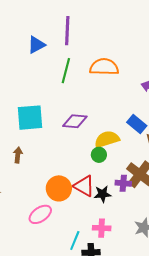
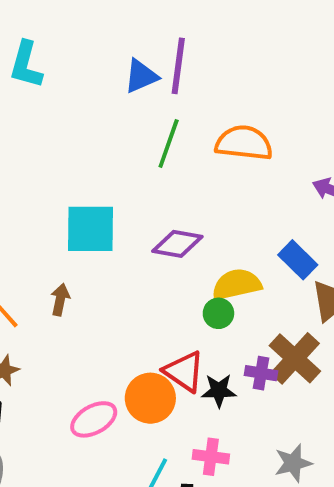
blue triangle: (36, 45) -> (141, 76), moved
orange circle: (59, 188) -> (150, 398), moved

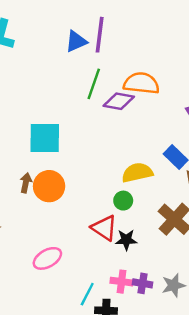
purple diamond: (177, 244) -> (119, 101), moved
green circle: (218, 313) -> (123, 201), moved
purple cross: (261, 373) -> (143, 283), moved
orange circle: (150, 398) -> (49, 186), moved

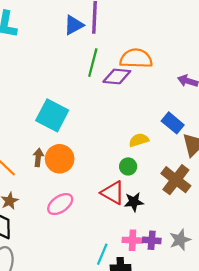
cyan square: (45, 138) -> (52, 115), turned 32
yellow semicircle: (137, 173) -> (139, 140), size x0.7
pink ellipse: (47, 258) -> (60, 204), moved

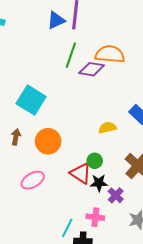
orange circle: (60, 159) -> (48, 141), moved
green circle: (128, 166) -> (95, 161), moved
purple cross: (152, 240) -> (116, 195), moved, turned 35

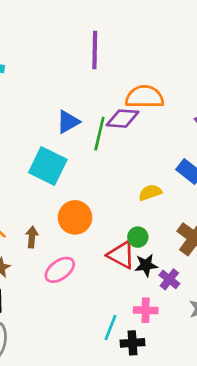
blue triangle: (56, 20) -> (68, 122), moved
green line: (71, 55) -> (99, 134), moved
brown arrow: (16, 137) -> (32, 237), moved

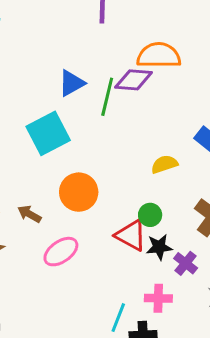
cyan square: (48, 166) -> (48, 133), turned 36
brown arrow: (32, 237) -> (29, 214), turned -66

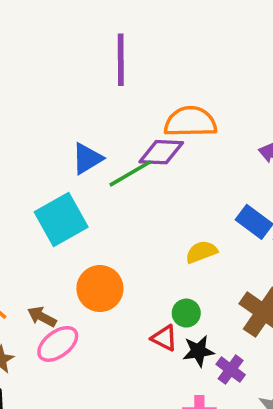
green line: (107, 97) -> (130, 173), turned 48
red triangle: (131, 235) -> (164, 338), size x0.7
pink ellipse: (61, 252) -> (58, 344), moved

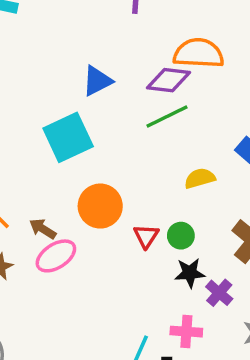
green line: (130, 173) -> (167, 116), moved
red triangle: (164, 338) -> (146, 236), moved, turned 32

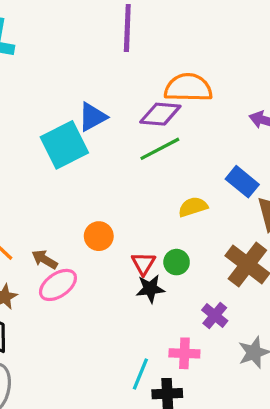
cyan square: (68, 137) -> (64, 145), moved
orange circle: (100, 206) -> (99, 236), size x0.7
black star: (190, 273) -> (150, 289), moved

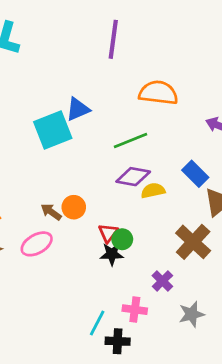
purple diamond: (160, 114) -> (133, 177), moved
brown arrow: (45, 259) -> (51, 212), moved
green circle: (177, 262) -> (122, 239), moved

